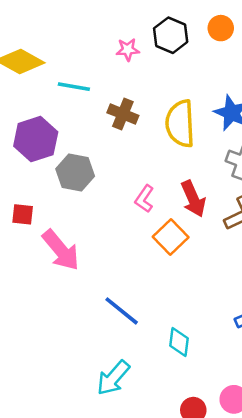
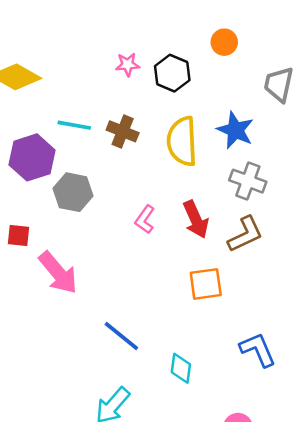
black hexagon: (171, 35) -> (172, 73), moved
cyan line: (74, 87) -> (74, 125), moved
orange square: (171, 237) -> (206, 284), moved, turned 36

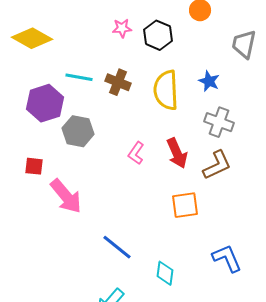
blue star: (235, 130) -> (209, 81), size x0.7

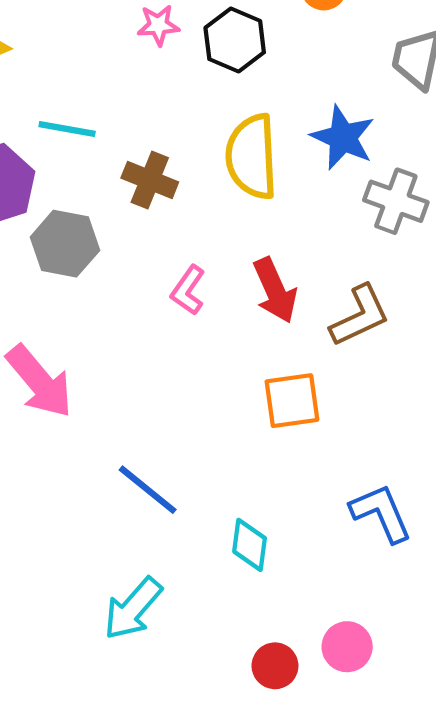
blue star: (209, 81) -> (343, 138), size x1.4
brown cross: (118, 82) -> (150, 180), moved
gray cross: (219, 122) -> (396, 201), moved

